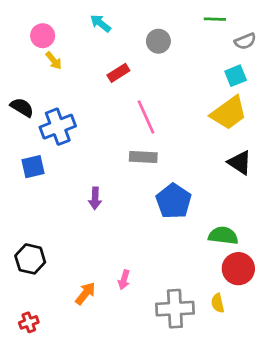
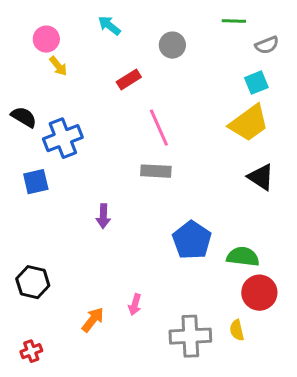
blue pentagon: (174, 201) -> (192, 240), moved

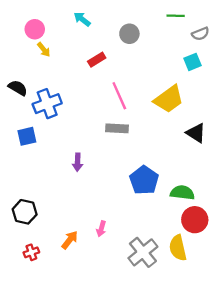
yellow trapezoid: (249, 123) -> (169, 99), moved
yellow semicircle: (237, 330) -> (178, 248), size x1.6
gray cross: (190, 336) -> (143, 252), turned -36
red cross: (31, 351) -> (31, 252), moved

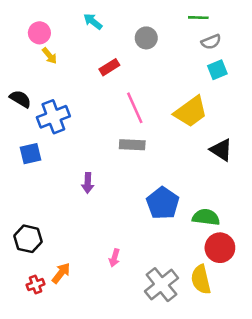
gray semicircle: (200, 34) -> (211, 42), moved
orange arrow: (70, 240) -> (61, 273), moved

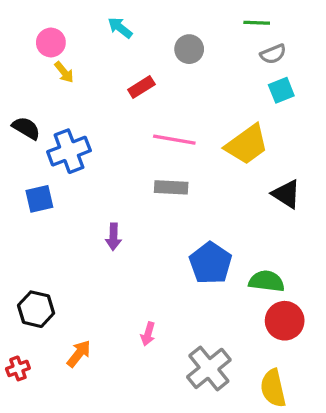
pink line: (135, 108) -> (174, 140), turned -56
yellow semicircle: (201, 279) -> (273, 388), moved
red cross: (36, 285) -> (18, 368), moved

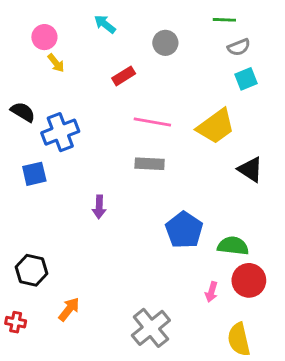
pink arrow: (148, 334) -> (211, 292), moved
red cross: (18, 368) -> (16, 322), turned 30
gray cross: (209, 368) -> (151, 328), moved

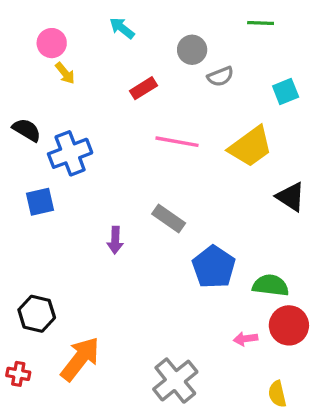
gray semicircle: (239, 47) -> (220, 76), moved
gray rectangle: (150, 164) -> (169, 218), moved, turned 32
pink arrow: (211, 292) -> (246, 339), turned 66
orange arrow: (69, 309) -> (80, 359), size x1.6
yellow semicircle: (239, 339) -> (277, 394), size x0.7

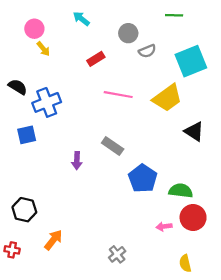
cyan square: (286, 92) -> (191, 61), size x1.8
orange arrow: (80, 359) -> (53, 240), size x0.7
gray cross: (175, 381) -> (117, 254), size x0.6

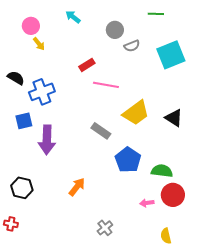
red rectangle: (96, 59) -> (87, 65), moved
yellow trapezoid: (167, 98) -> (136, 113), moved
purple arrow: (77, 161) -> (47, 140), moved, size x1.8
orange arrow: (53, 240) -> (77, 187), moved

